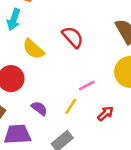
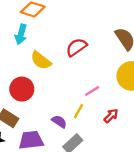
red semicircle: (73, 37) -> (76, 47), turned -80
purple semicircle: (39, 108) -> (59, 122), moved

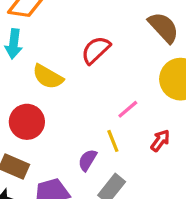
yellow line: (79, 111) -> (113, 141), turned -42
purple semicircle: (59, 122) -> (87, 160), turned -84

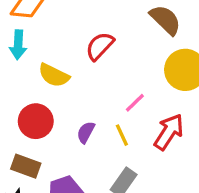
red arrow: (160, 141) -> (169, 132), size x1.6
purple semicircle: (87, 160) -> (86, 132), moved

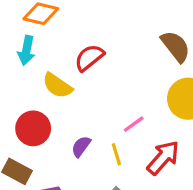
red semicircle: (100, 46) -> (89, 58), moved

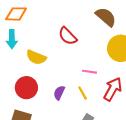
red semicircle: (89, 58) -> (68, 36), moved, turned -84
pink line: (134, 124) -> (90, 72), turned 56

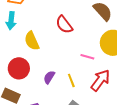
yellow semicircle: (36, 57) -> (32, 41), turned 36
pink line: (90, 72) -> (87, 57), moved

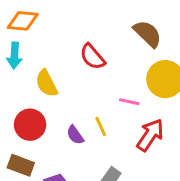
purple semicircle: (49, 77) -> (75, 135), turned -64
yellow line: (71, 80) -> (101, 127), moved

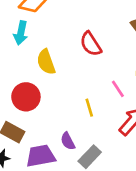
pink line: (129, 102) -> (118, 89), turned 36
purple semicircle: (75, 135) -> (68, 141), moved

